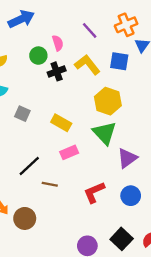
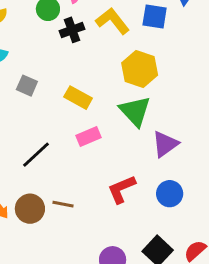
brown line: (50, 184) -> (63, 204), moved
brown circle: (25, 218) -> (30, 209), moved

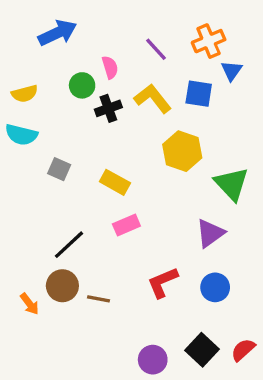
green triangle: (135, 111) -> (232, 184), moved
brown circle: (30, 209) -> (62, 286), moved

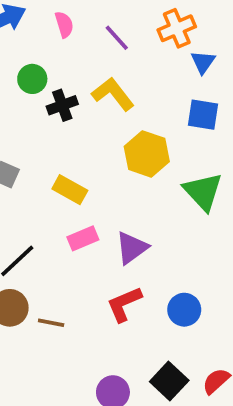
pink semicircle: (110, 67) -> (64, 25), moved
blue square: (199, 94) -> (203, 115), moved
purple triangle: (210, 233) -> (132, 248), moved

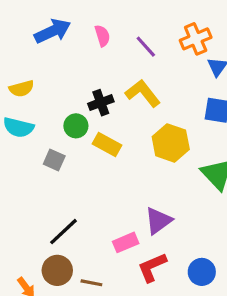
green circle: (32, 79) -> (76, 126), moved
yellow rectangle: (70, 190) -> (107, 145), moved
pink rectangle: (83, 238) -> (126, 242), moved

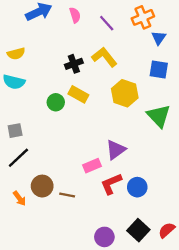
green circle: (76, 126) -> (56, 102), moved
gray square: (54, 160) -> (15, 131), moved, turned -35
black line: (63, 232) -> (18, 158), moved
blue circle: (202, 272) -> (137, 187), moved

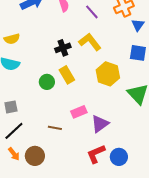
yellow rectangle: (78, 94) -> (67, 75), turned 30
pink rectangle: (92, 166) -> (79, 112), moved
brown line: (67, 195) -> (55, 128), moved
orange arrow: (20, 198) -> (14, 154), moved

